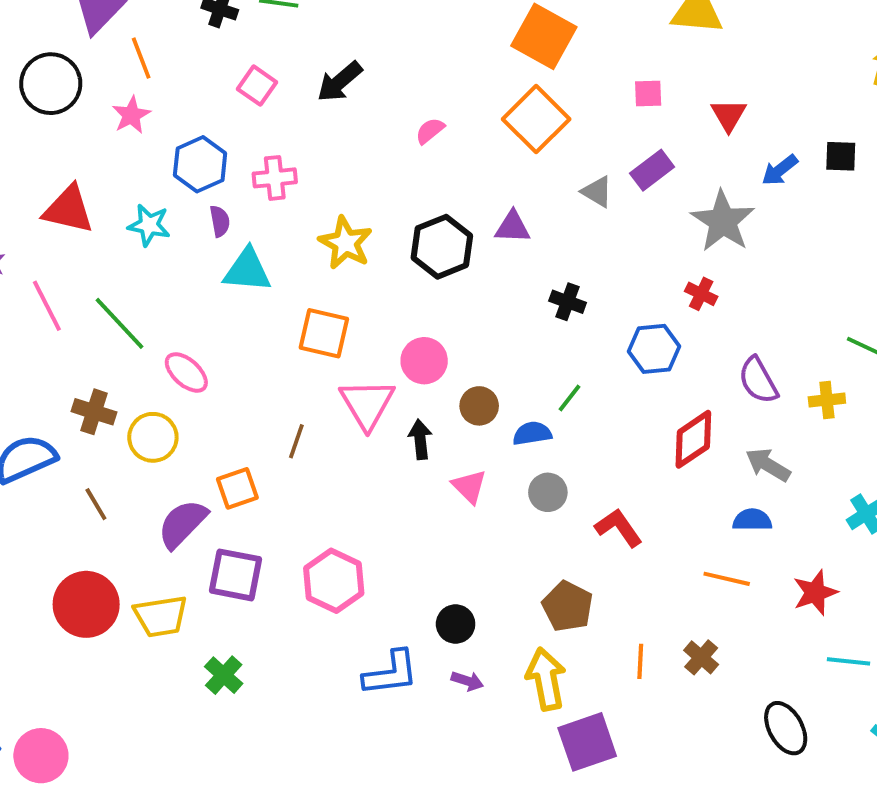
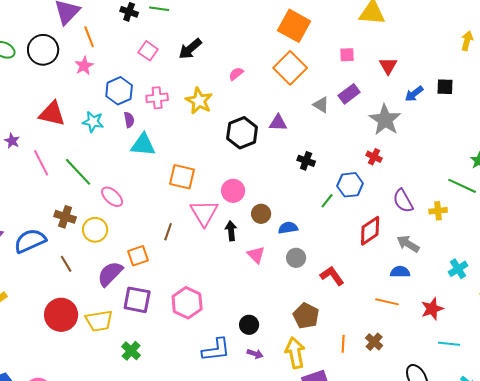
yellow star: (345, 243) -> (199, 101), moved
green line: (570, 398) -> (327, 201), moved

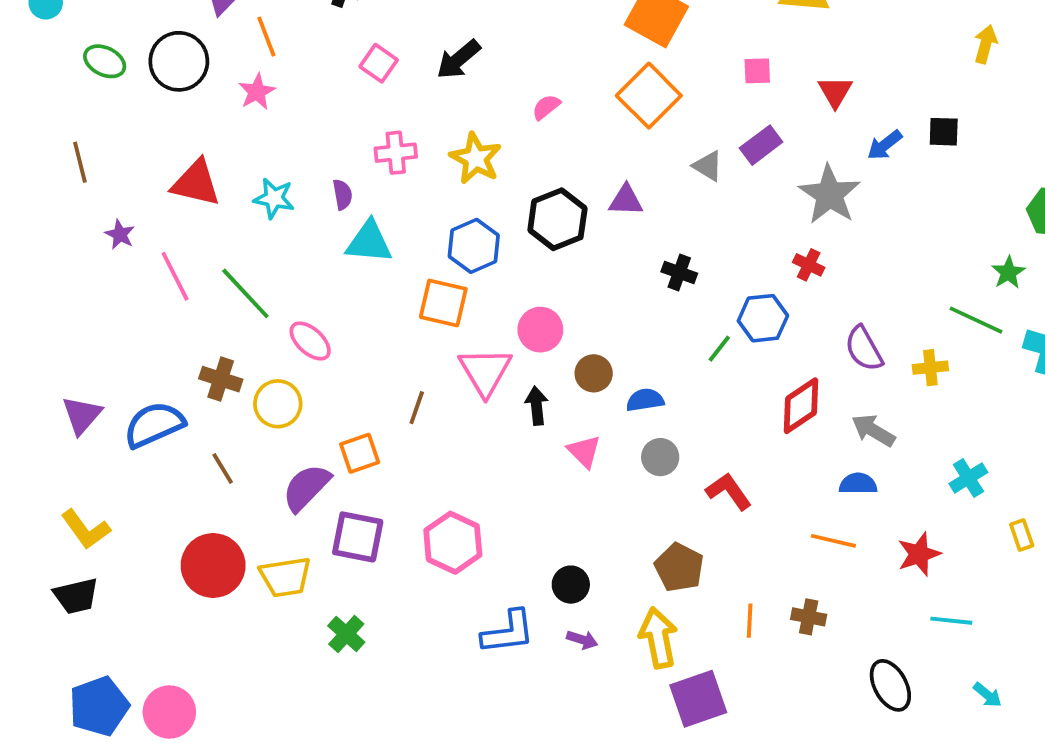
blue hexagon: (119, 91) -> (474, 246), moved
brown cross: (374, 342) -> (809, 617), turned -30

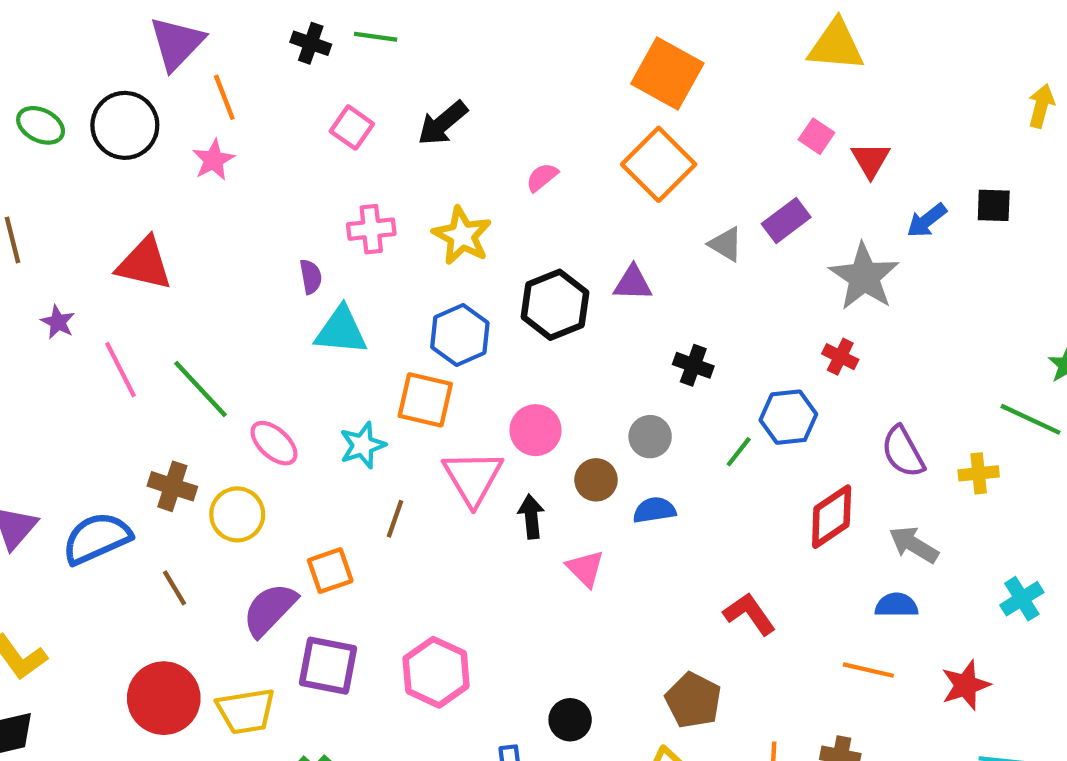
pink square: (757, 71) -> (816, 136), moved, turned 36
cyan star: (274, 198) -> (363, 445), moved, turned -30
gray circle: (660, 457) -> (650, 437), moved

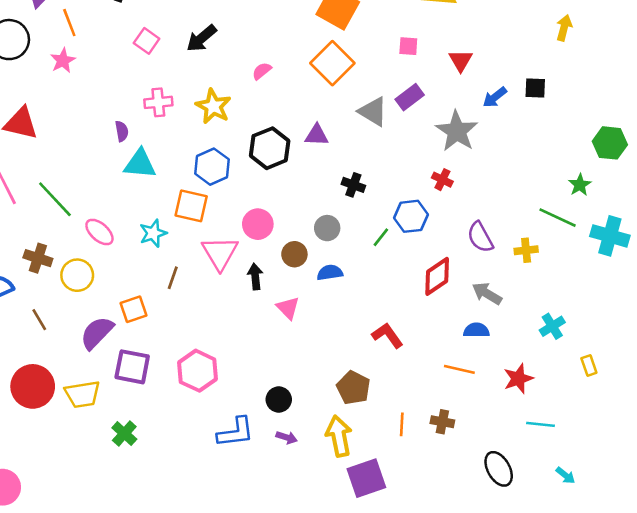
pink square: (816, 136) -> (408, 46), moved, turned -30
gray triangle: (726, 244) -> (373, 112), size x1.4

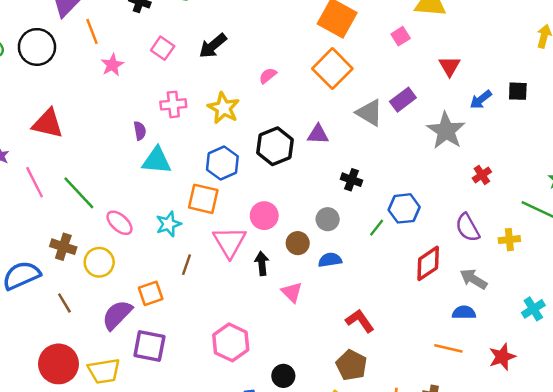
pink square: (408, 46) -> (401, 36), moved, turned -36
pink star: (63, 61) -> (112, 65), moved
red cross: (442, 180) -> (482, 175), moved, turned 30
red L-shape: (387, 335) -> (360, 321), moved
pink hexagon: (198, 371) -> (231, 342), moved

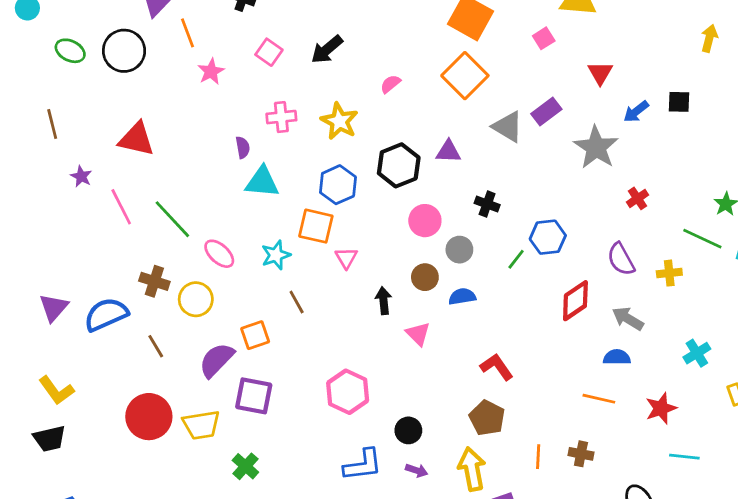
pink circle: (264, 216) -> (425, 221), moved
pink triangle: (230, 242) -> (346, 258), moved, size x0.6
brown line: (186, 265) -> (297, 302), turned -48

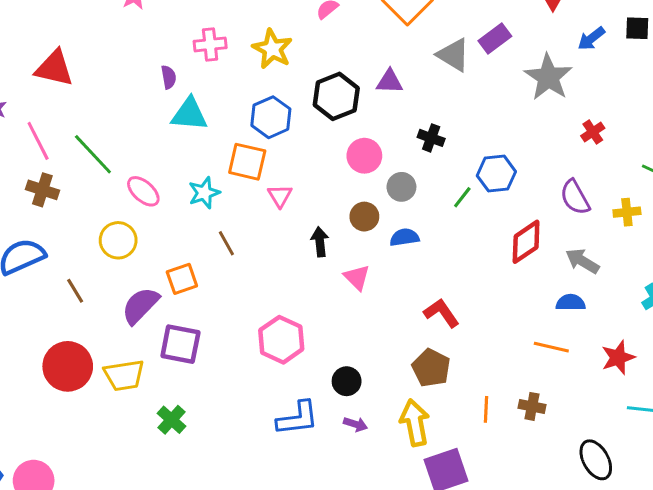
brown cross: (154, 281) -> (42, 190), moved

